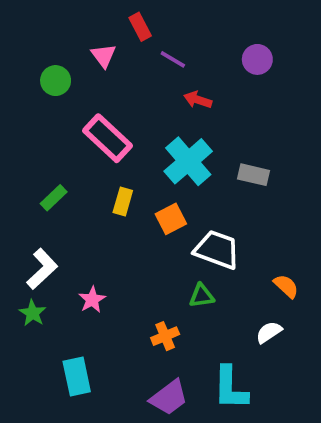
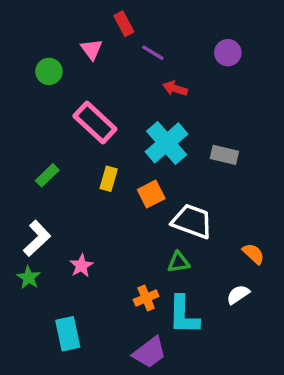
cyan L-shape: (230, 388) -> (184, 315), moved

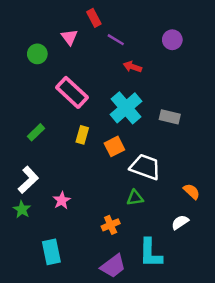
cyan L-shape: (184, 315) -> (150, 253), moved

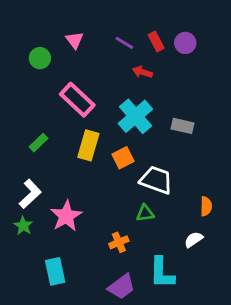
red rectangle: (94, 18) -> (156, 42), moved
yellow rectangle: (82, 135) -> (88, 145), size x1.5
orange semicircle: (192, 191) -> (206, 206), turned 48
pink star: (62, 200) -> (66, 216), size x1.6

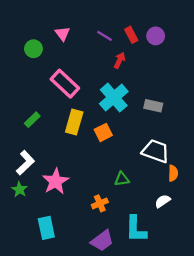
red arrow: (142, 72) -> (120, 60), turned 98
white trapezoid: (156, 180) -> (156, 151), moved

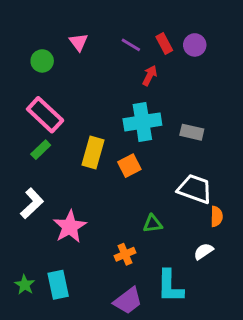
pink rectangle: (65, 84) -> (45, 115), moved
cyan cross: (114, 98) -> (142, 122), turned 32
green star: (20, 189) -> (25, 285), moved

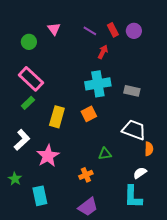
yellow rectangle: (93, 153) -> (57, 117), moved
green star: (25, 285) -> (15, 179), moved
cyan L-shape: (170, 286) -> (133, 197), moved

